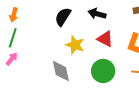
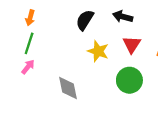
red triangle: (105, 39) -> (132, 45), turned 36
gray diamond: (61, 71) -> (68, 88), moved

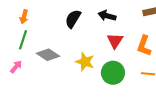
yellow star: (98, 51) -> (85, 62), moved
pink arrow: (28, 67) -> (16, 67), moved
gray diamond: (68, 88) -> (48, 55), moved, turned -45

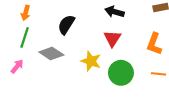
black semicircle: (73, 19) -> (66, 25), moved
red triangle: (115, 41) -> (112, 39), moved

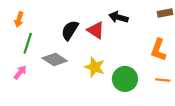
orange arrow: (26, 13) -> (19, 19), moved
red triangle: (112, 39) -> (96, 30), moved, turned -30

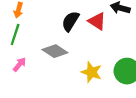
green line: (28, 43) -> (15, 35), moved
yellow star: (95, 67) -> (91, 72), moved

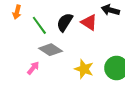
green line: (15, 35) -> (39, 25), moved, turned -54
pink arrow: (20, 64) -> (33, 68), moved

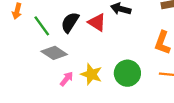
pink arrow: (33, 68) -> (67, 79), moved

